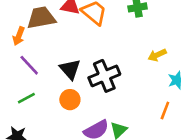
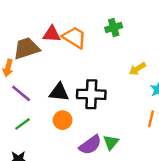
black triangle: (70, 69) -> (59, 92), turned -35
black cross: (104, 76) -> (91, 94), turned 32

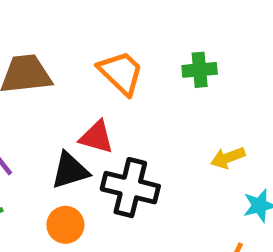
red triangle: (52, 34) -> (97, 137), moved
black triangle: (59, 92) -> (70, 171), turned -35

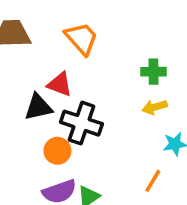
green cross: (200, 70) -> (154, 72), moved
orange circle: (65, 225) -> (57, 151), moved

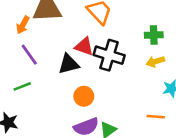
black cross: (81, 123) -> (109, 55), moved
orange line: (153, 181) -> (156, 117), turned 66

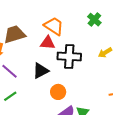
green cross: (154, 35) -> (94, 20), moved, turned -32
red triangle: (84, 46) -> (48, 43), moved

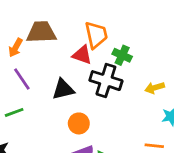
green cross: (94, 20) -> (122, 55), moved, turned -32
orange trapezoid: (54, 26) -> (96, 35), turned 30

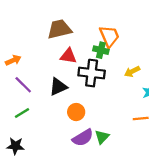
brown trapezoid: (41, 32) -> (59, 29), moved
orange trapezoid: (96, 35) -> (109, 36), moved
orange arrow: (16, 48) -> (13, 60), turned -133

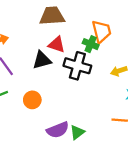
black triangle: (58, 87) -> (42, 60), moved
orange circle: (76, 112) -> (32, 100), moved

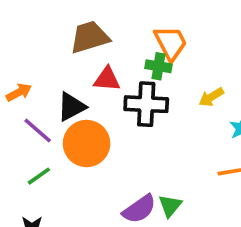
black triangle: (42, 60) -> (72, 107), moved
orange circle: (32, 100) -> (87, 144), moved, size x1.6

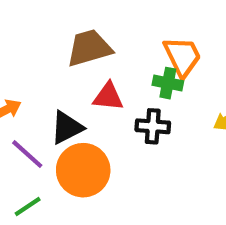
black cross: (146, 104) -> (153, 126), size x0.7

